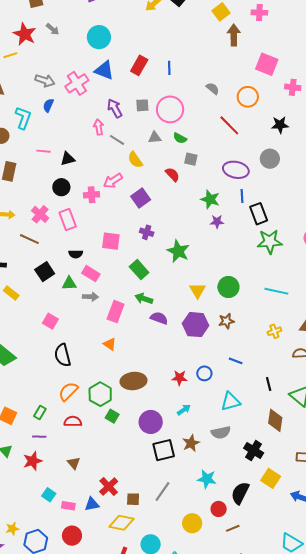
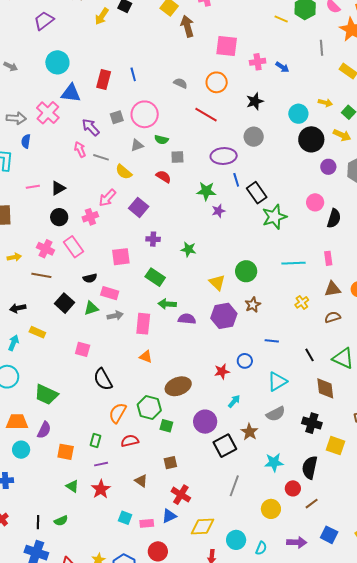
green star: (178, 251) -> (188, 249), size x0.7
brown square: (133, 499) -> (170, 463), moved

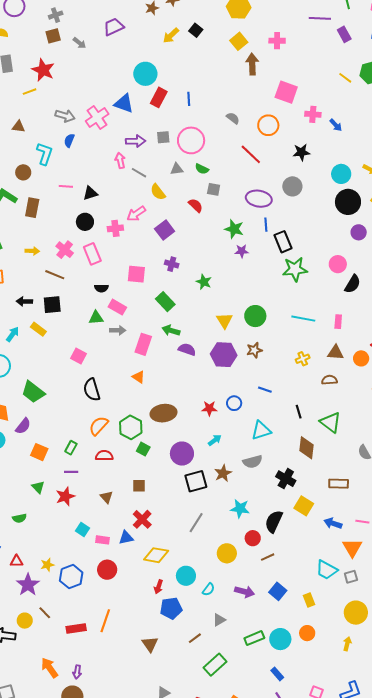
cyan circle: (57, 62) -> (145, 74), moved
gray arrow: (11, 66) -> (79, 43), moved
purple arrow: (91, 127) -> (136, 141), turned 120
black square: (65, 303) -> (52, 305), moved, turned 30

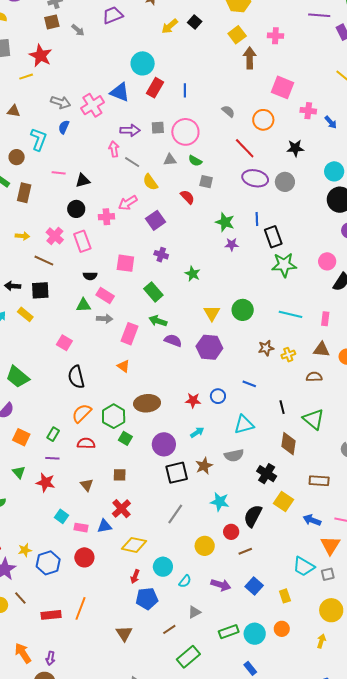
purple ellipse: (259, 199) -> (255, 178), moved
brown star: (254, 350) -> (266, 348), moved
red star: (65, 496) -> (46, 483), turned 30

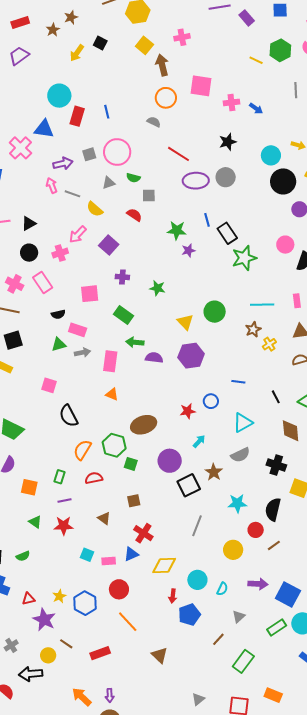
orange circle: (263, 120) -> (166, 98), moved
brown star: (266, 348) -> (253, 329), moved
blue square: (254, 586) -> (288, 594), moved, size x1.4
orange line: (80, 608) -> (128, 622), moved, turned -50
brown triangle: (124, 633) -> (160, 655), moved

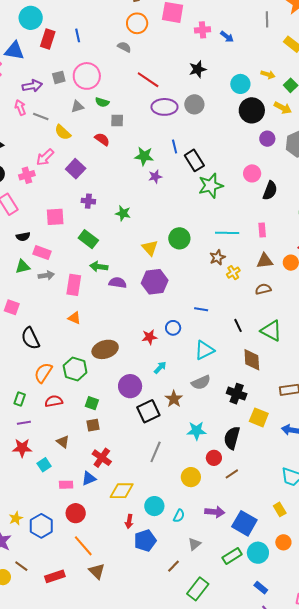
green square: (131, 464) -> (92, 403), moved
cyan square: (87, 555) -> (44, 465), moved, turned 32
brown triangle: (160, 655) -> (97, 571), moved

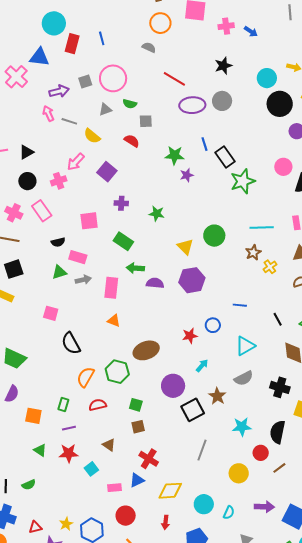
red arrow: (129, 521) -> (165, 522), moved

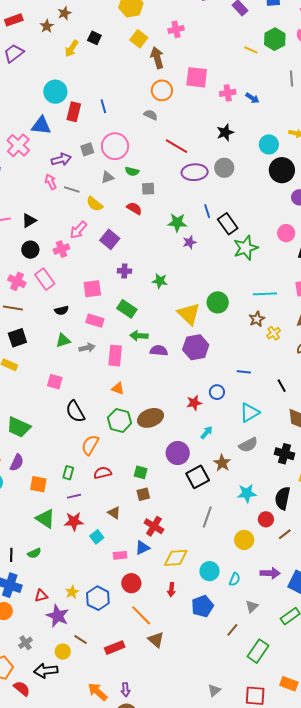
yellow triangle: (185, 247) -> (189, 314), size x1.4
pink rectangle: (78, 257) -> (95, 321), moved
green hexagon: (117, 372) -> (120, 420), moved
green triangle: (40, 450) -> (45, 519), size x1.5

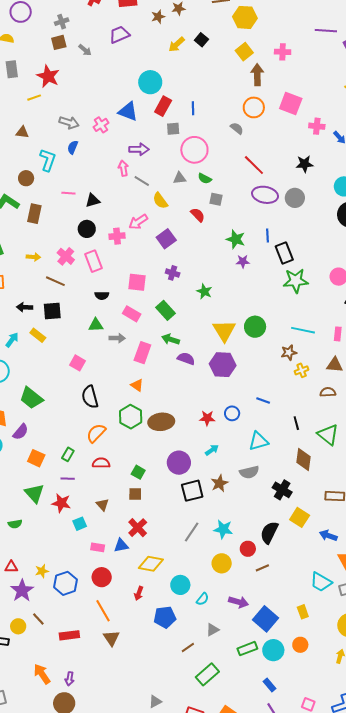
pink cross: (18, 145) -> (101, 125), size x0.7
gray square: (87, 149) -> (173, 129), moved
cyan star: (247, 493) -> (223, 529), moved

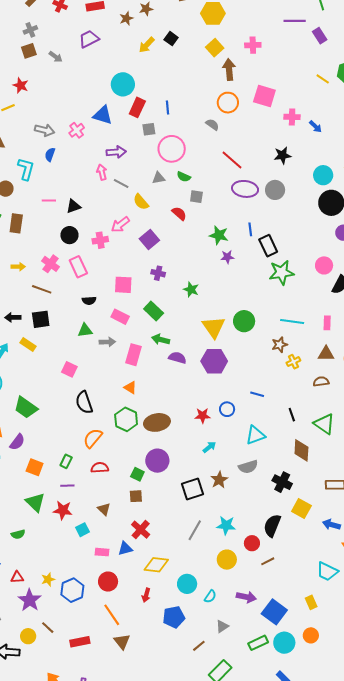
red star: (48, 76) -> (21, 85), size x0.7
purple circle: (179, 463) -> (157, 461), moved

